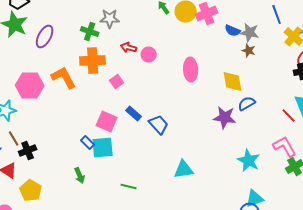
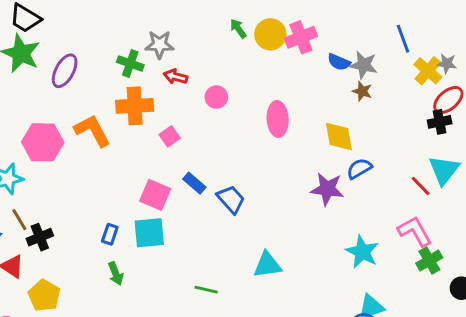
red arrow: (129, 48) -> (176, 77), moved
blue rectangle: (88, 142) -> (110, 234), moved, turned 64
green line: (129, 186) -> (206, 290), moved

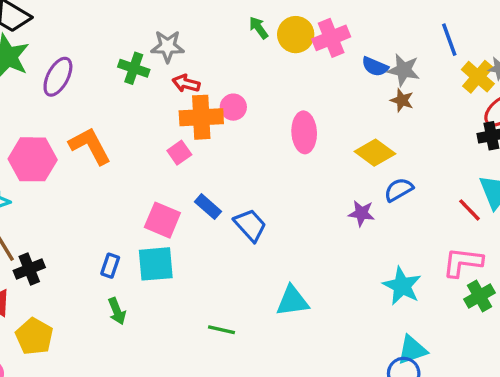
orange cross: (135, 106) -> (201, 117), moved
yellow diamond: (339, 136) -> (375, 153), turned -44
purple star: (327, 189) -> (361, 213), size x0.7
pink L-shape: (415, 231) -> (463, 262), turned -54

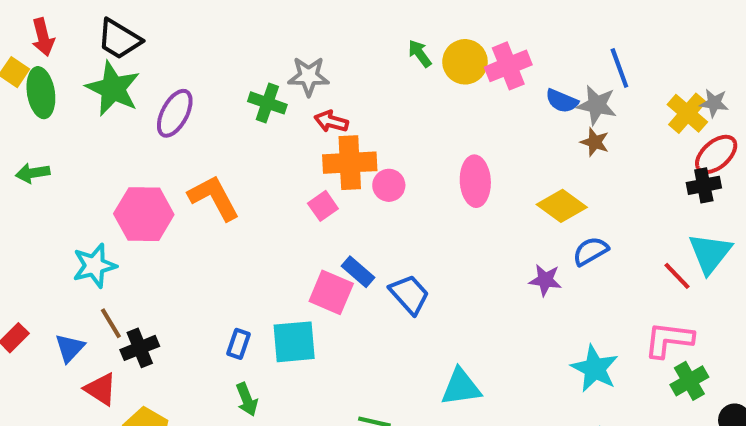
blue line: (449, 40) -> (619, 68), moved
pink circle: (233, 107) -> (389, 185), moved
pink square: (162, 220) -> (331, 292), moved

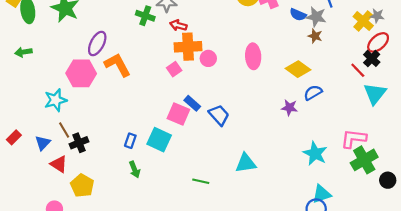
purple ellipse: (175, 113) -> (97, 43), moved
black cross: (704, 185) -> (372, 58), turned -35
red line: (677, 276) -> (358, 70), moved
cyan square: (294, 342) -> (159, 140), turned 30
green cross: (689, 381) -> (364, 160), size x1.4

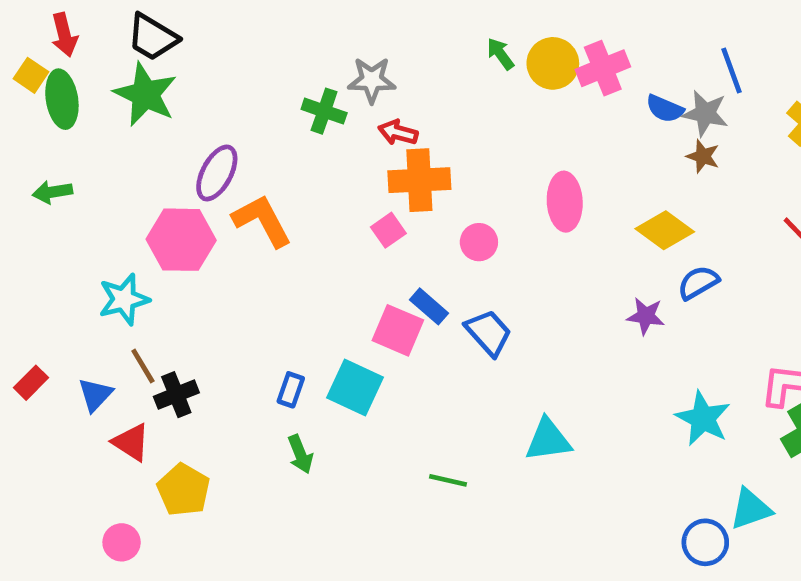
pink circle: (208, 58) -> (479, 242), moved
cyan triangle: (321, 194) -> (751, 509), moved

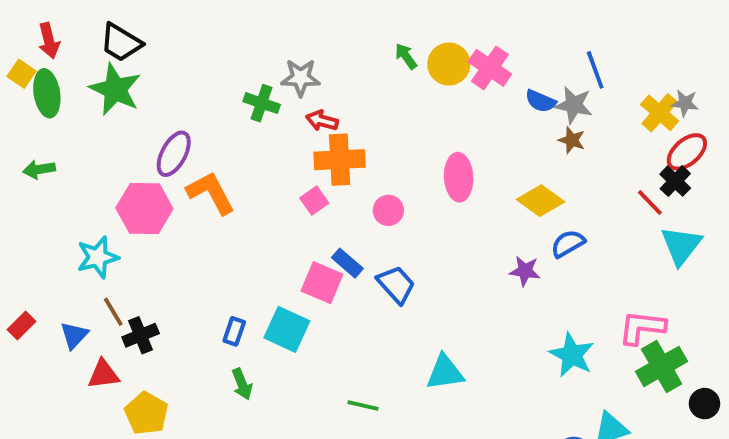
pink cross: (603, 68) -> (490, 68), turned -33
red triangle: (131, 442) -> (103, 374), turned -40

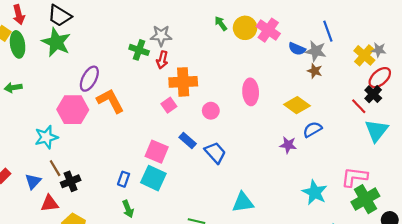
red arrow: (322, 121) -> (162, 60), moved, turned -91
pink square: (322, 283) -> (157, 152), moved

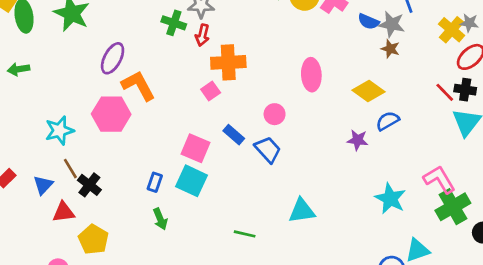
black cross: (373, 94) -> (465, 90), moved, turned -35
pink hexagon: (73, 110) -> (111, 114), moved
pink circle: (211, 111) -> (275, 114), moved
pink L-shape: (354, 177) -> (439, 179), turned 52
black cross: (71, 181) -> (89, 185), turned -30

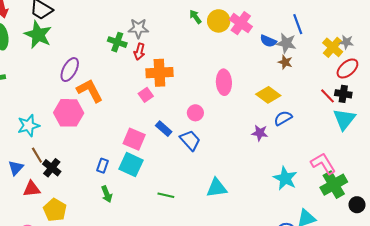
green line: (245, 234) -> (166, 195), moved

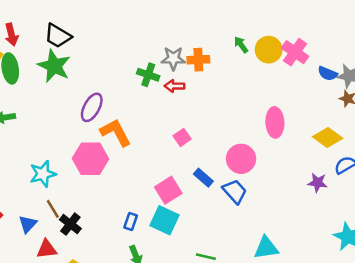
red arrow: (139, 52) -> (175, 86), turned 77
orange cross: (159, 73) -> (198, 60), moved, size x0.7
pink circle: (195, 113) -> (241, 159), size x1.5
pink square: (134, 139) -> (168, 190), turned 35

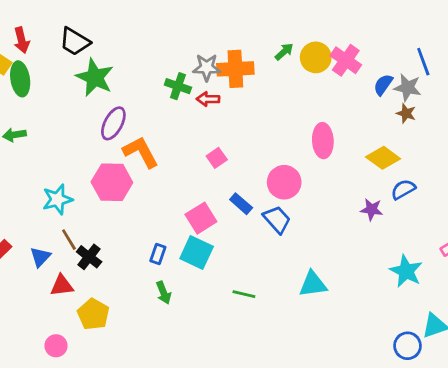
green arrow: (241, 45) -> (284, 52), turned 84
orange cross: (198, 60) -> (235, 69), size x1.4
green star: (54, 66) -> (95, 77), moved
blue semicircle: (328, 73) -> (383, 85), turned 102

